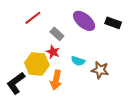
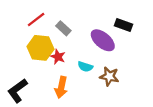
purple ellipse: (84, 21) -> (103, 40), moved
gray rectangle: (57, 34) -> (63, 28), moved
yellow hexagon: (37, 64) -> (40, 48), moved

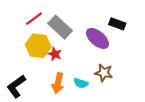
gray rectangle: (63, 28) -> (60, 27), size x1.6
cyan semicircle: (85, 67) -> (81, 83), moved

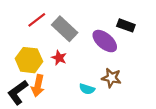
yellow hexagon: (38, 46) -> (29, 60), moved
orange arrow: (58, 83) -> (38, 86), moved

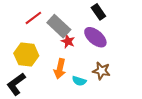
black rectangle: (126, 25) -> (98, 12), moved, turned 35
red star: (59, 58) -> (68, 41), moved
orange arrow: (38, 86) -> (60, 69), moved

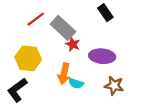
purple ellipse: (95, 37) -> (102, 56), moved, turned -35
brown star: (101, 71) -> (114, 86), moved
cyan semicircle: (79, 81) -> (76, 83), moved

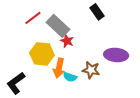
purple ellipse: (102, 56) -> (116, 55), moved
yellow hexagon: (28, 58) -> (42, 54), moved
brown star: (114, 86) -> (91, 70), moved

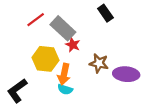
purple ellipse: (116, 55) -> (126, 74), moved
brown star: (91, 70) -> (99, 63), moved
cyan semicircle: (70, 77) -> (65, 89), moved

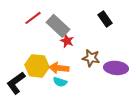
black rectangle: (105, 13) -> (105, 19), moved
yellow hexagon: (45, 59) -> (37, 66), moved
orange arrow: (64, 74) -> (59, 68), turned 84

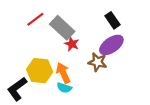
orange arrow: (59, 68) -> (63, 73), turned 60
purple ellipse: (116, 68) -> (111, 45), moved, turned -40

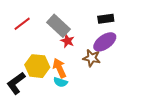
red line: (35, 19) -> (22, 24), moved
black rectangle: (113, 20) -> (106, 19), turned -63

